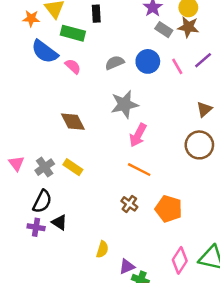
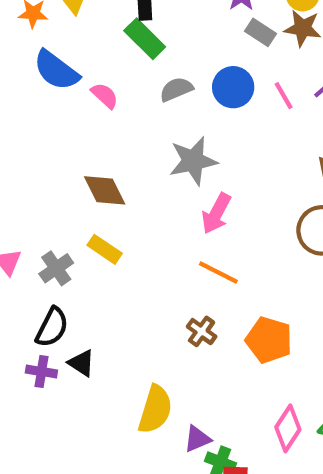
green rectangle: (73, 33) -> (145, 39), moved, turned 30
yellow rectangle: (73, 167) -> (105, 249), moved
yellow semicircle: (102, 249) -> (155, 409), size x1.6

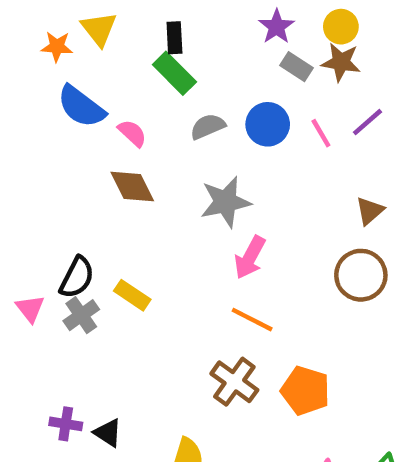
brown diamond: (105, 190) -> (132, 186), moved
black semicircle: (52, 327) -> (77, 277), moved
brown cross: (202, 331) -> (234, 382), size x1.5
black triangle: (81, 363) -> (108, 433), moved

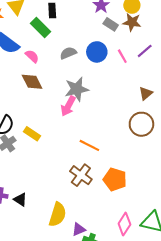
green rectangle: (174, 73) -> (41, 28), moved
pink arrow: (250, 257) -> (68, 106), moved

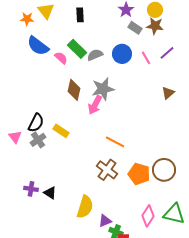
green rectangle: (41, 28) -> (77, 49), moved
brown diamond: (32, 82) -> (74, 90), moved, turned 40
brown circle: (141, 124) -> (164, 170), moved

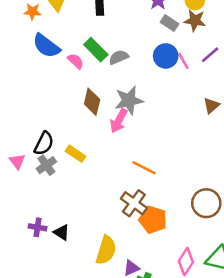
blue circle: (122, 54) -> (166, 56), moved
orange pentagon: (139, 174) -> (153, 220), moved

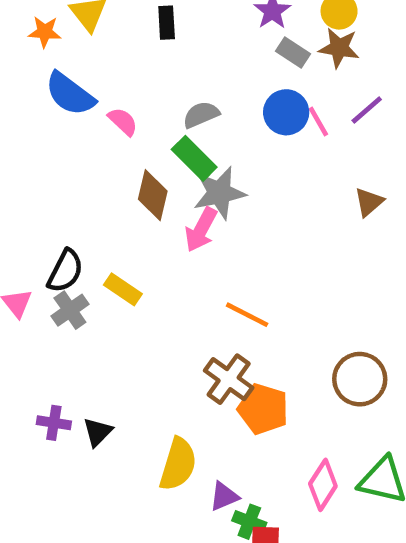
green rectangle: (96, 50) -> (194, 158), moved
black triangle: (62, 232) -> (98, 432), turned 42

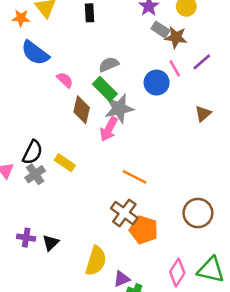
brown star: (339, 48) -> (176, 37), moved
blue circle: (286, 112) -> (157, 83), moved
pink semicircle: (123, 122) -> (65, 80), moved

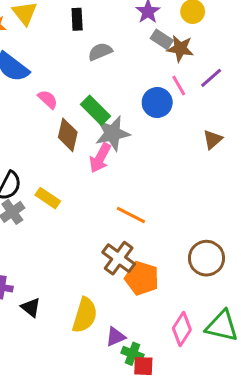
gray semicircle: (109, 64) -> (100, 52), moved
black triangle: (51, 243) -> (31, 307), moved, turned -36

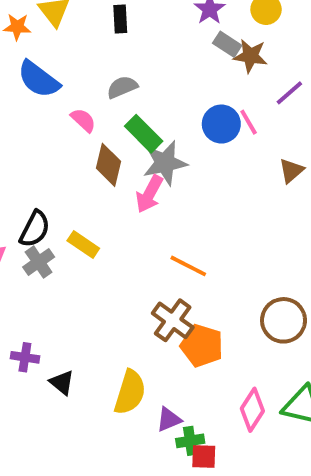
gray semicircle: (100, 52) -> (122, 87), moved
pink line: (179, 86) -> (249, 122), moved
green cross: (133, 354) -> (190, 441), turned -30

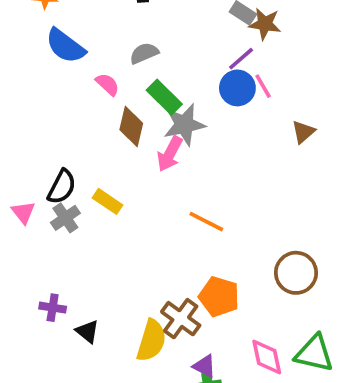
purple line: (289, 93) -> (241, 59), moved
brown cross: (173, 320) -> (181, 319), moved
pink diamond: (252, 410) -> (267, 357), turned -45
purple triangle: (169, 419) -> (204, 366), moved, turned 50

